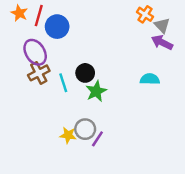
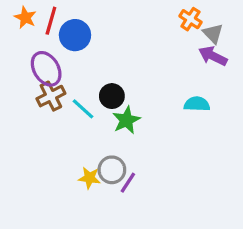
cyan line: (63, 83) -> (83, 109), turned -30

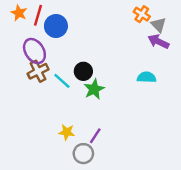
gray circle: (112, 170) -> (83, 154), moved

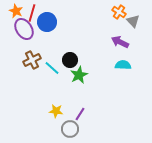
purple arrow: (158, 41) -> (120, 42), moved
purple ellipse: (34, 51) -> (24, 29), moved

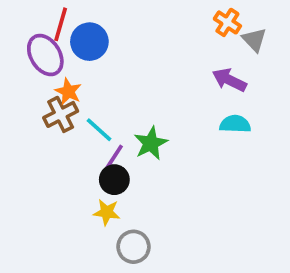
orange star: (16, 11) -> (68, 91), moved
black circle: (70, 60) -> (114, 180), moved
purple line: (80, 114) -> (114, 157), moved

